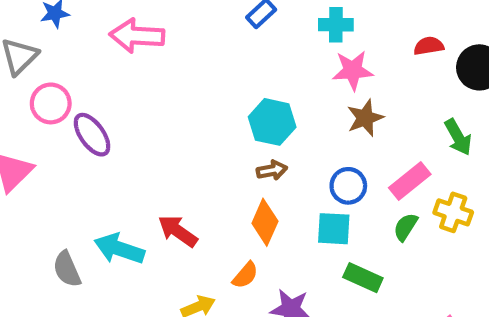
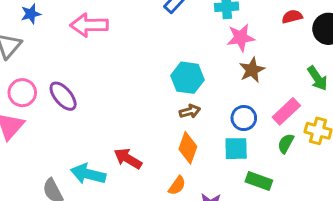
pink circle: (51, 103) -> (22, 93), moved

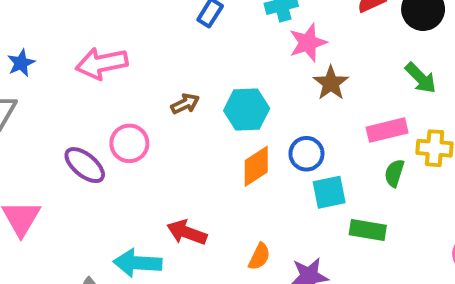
pink circle: (22, 93) -> (129, 143), moved
brown arrow: (190, 111) -> (185, 104), moved
pink rectangle: (286, 111) -> (387, 130), turned 40
blue circle: (244, 118) -> (306, 154), moved
orange diamond: (188, 148) -> (256, 166), moved, turned 48

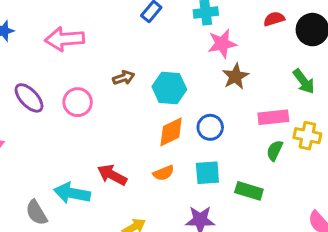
purple ellipse: (85, 165) -> (29, 98), moved
cyan square: (329, 192) -> (207, 173), moved
orange semicircle: (259, 256) -> (164, 173), moved, turned 35

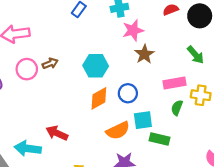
brown arrow: (124, 78) -> (50, 63), moved
pink circle: (78, 102) -> (27, 69), moved
orange semicircle: (164, 173) -> (118, 131), moved, size x1.5
cyan square: (207, 173) -> (143, 120), moved

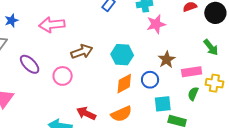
brown star: (144, 54) -> (167, 59), moved
brown arrow: (50, 63) -> (82, 52), size x1.5
pink circle: (27, 69) -> (63, 76), moved
orange semicircle: (118, 131) -> (121, 114), moved

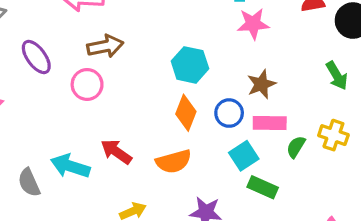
brown arrow: (82, 52) -> (105, 46), moved
pink rectangle: (192, 72) -> (270, 123), moved
orange diamond: (124, 84) -> (186, 113), turned -50
cyan square: (163, 104) -> (244, 156), turned -36

